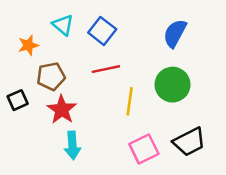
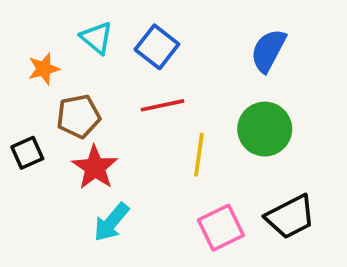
cyan arrow: (72, 145) -> (111, 222), turned 44

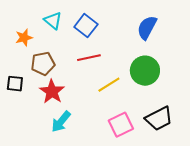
black square: (27, 153) -> (15, 84), turned 30
yellow line: (199, 155) -> (109, 85), turned 50

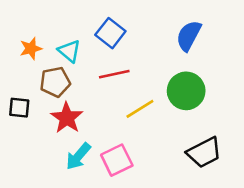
cyan triangle: (53, 21) -> (69, 51), moved
pink square: (121, 125) -> (117, 160), moved

